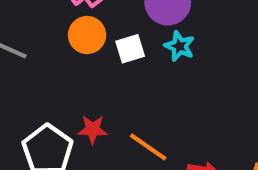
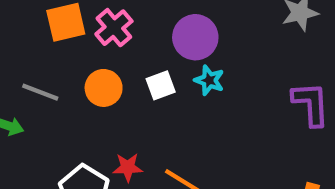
orange circle: (87, 35) -> (104, 88), moved

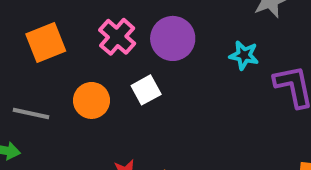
pink cross: (114, 28) -> (117, 37), moved
cyan star: (209, 80) -> (244, 55), moved

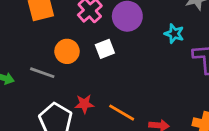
gray line: (31, 114) -> (42, 73), moved

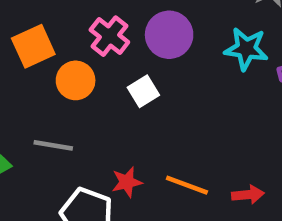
cyan star: (174, 34) -> (246, 49), size x1.4
orange circle: (67, 51) -> (76, 80), moved

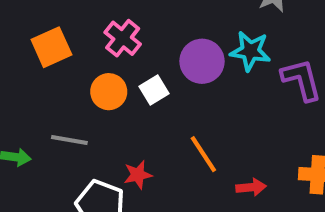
purple circle: (169, 35) -> (202, 61), moved
orange circle: (76, 80) -> (109, 92), moved
orange line: (187, 185) -> (203, 154), moved, turned 36

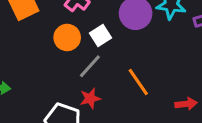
gray line: (69, 140) -> (90, 66), moved, turned -56
red arrow: (251, 187) -> (186, 104), moved

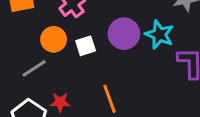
gray line: (90, 66) -> (34, 68), moved

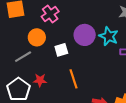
white square: (86, 46) -> (61, 50), moved

